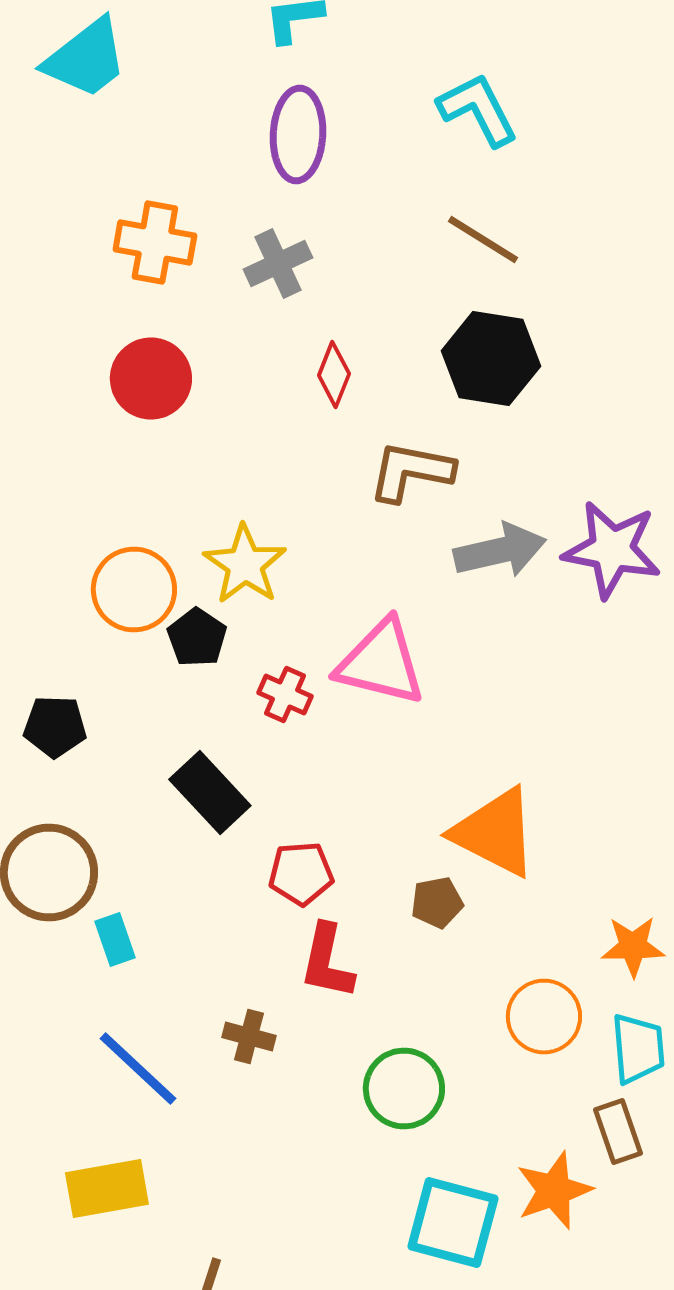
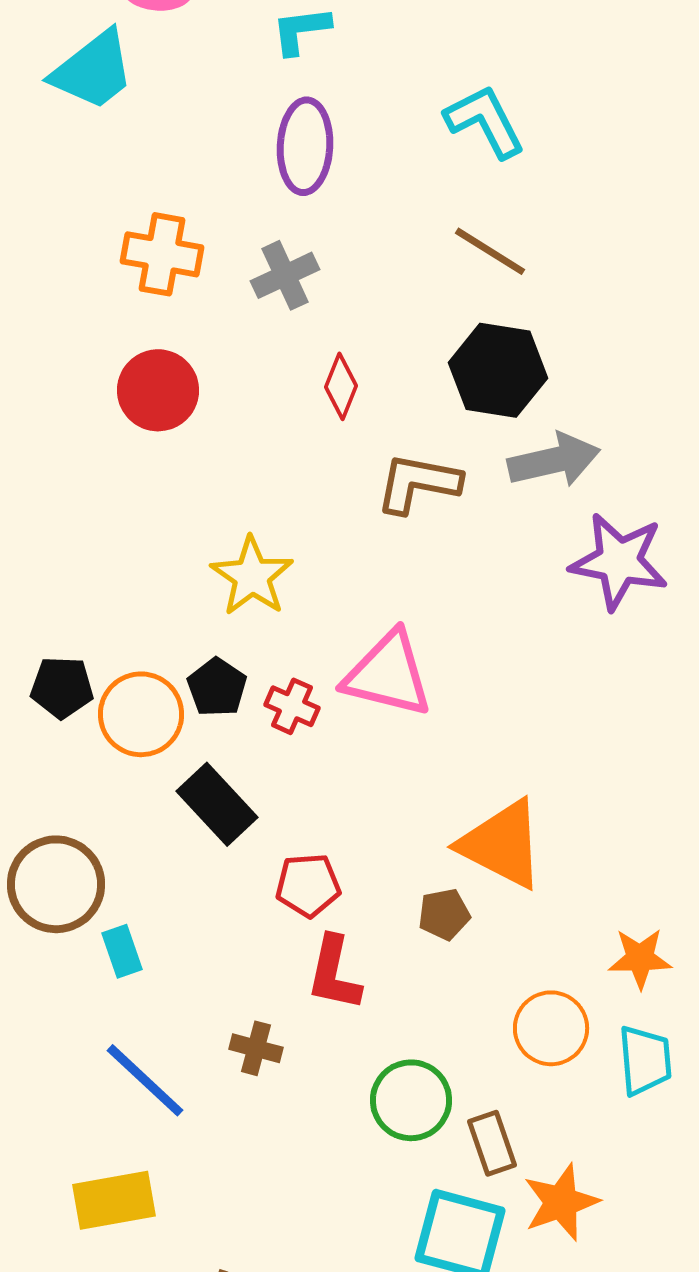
gray arrow: (500, 550) -> (554, 460), moved
orange circle: (134, 590) -> (141, 714), moved
black pentagon: (197, 638) -> (217, 687), moved
black pentagon: (55, 726) -> (62, 687), moved
brown rectangle: (618, 1132) -> (492, 1143), moved

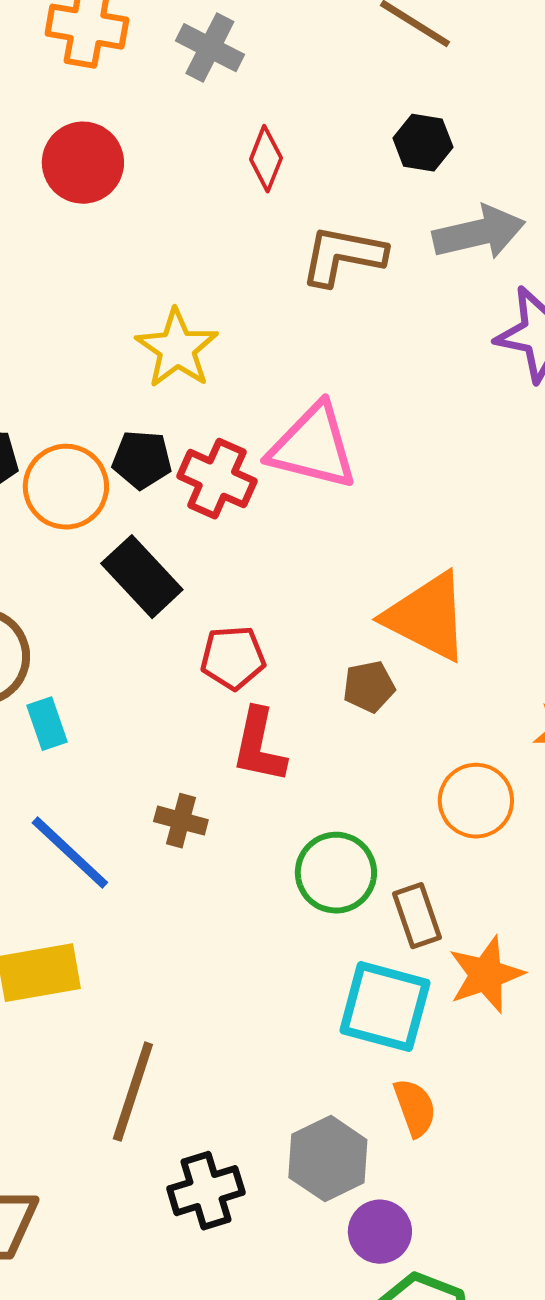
gray cross: (285, 275) -> (210, 48), turned -38
black hexagon: (498, 370) -> (423, 143), size x0.6
black pentagon: (217, 687) -> (142, 460), turned -30
red cross: (292, 706) -> (217, 479), size x1.4

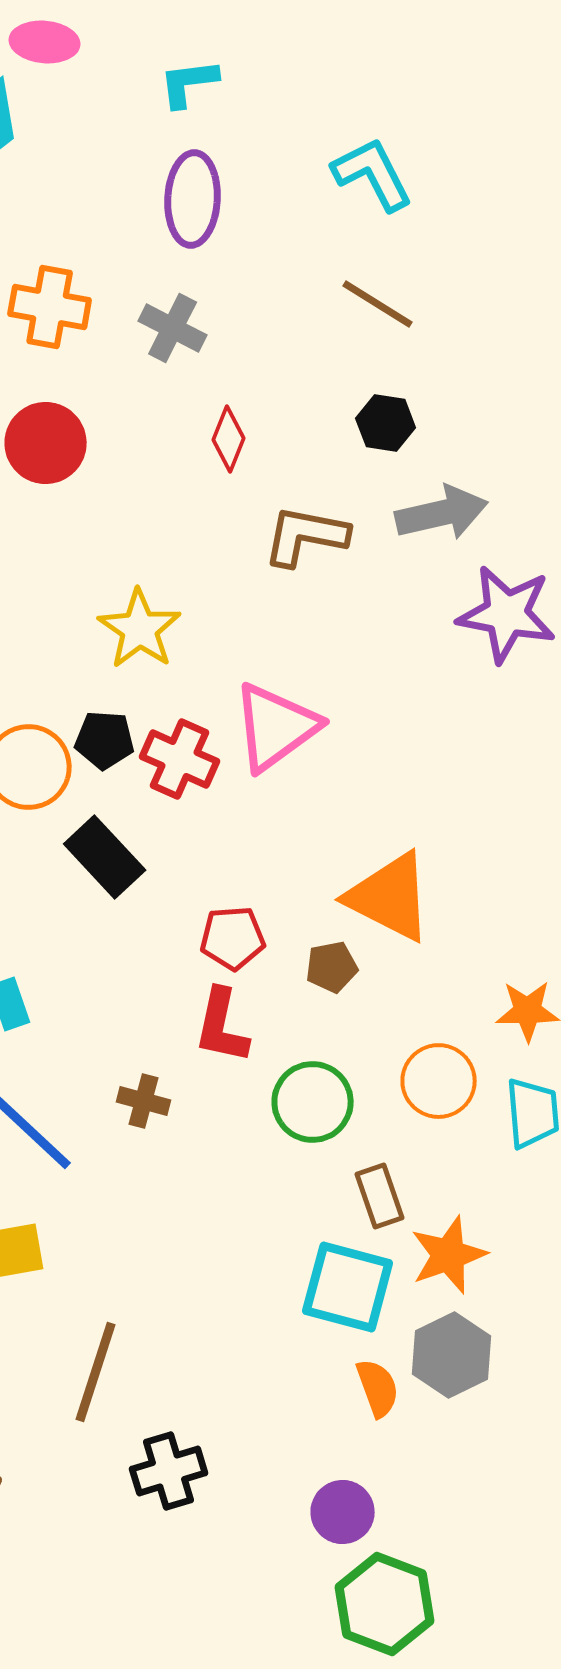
pink triangle: (313, 447) -> (276, 727), turned -50
red pentagon: (233, 658) -> (233, 938), moved
green circle: (336, 873) -> (313, 1102), moved
gray hexagon: (328, 1159) -> (452, 1355), moved

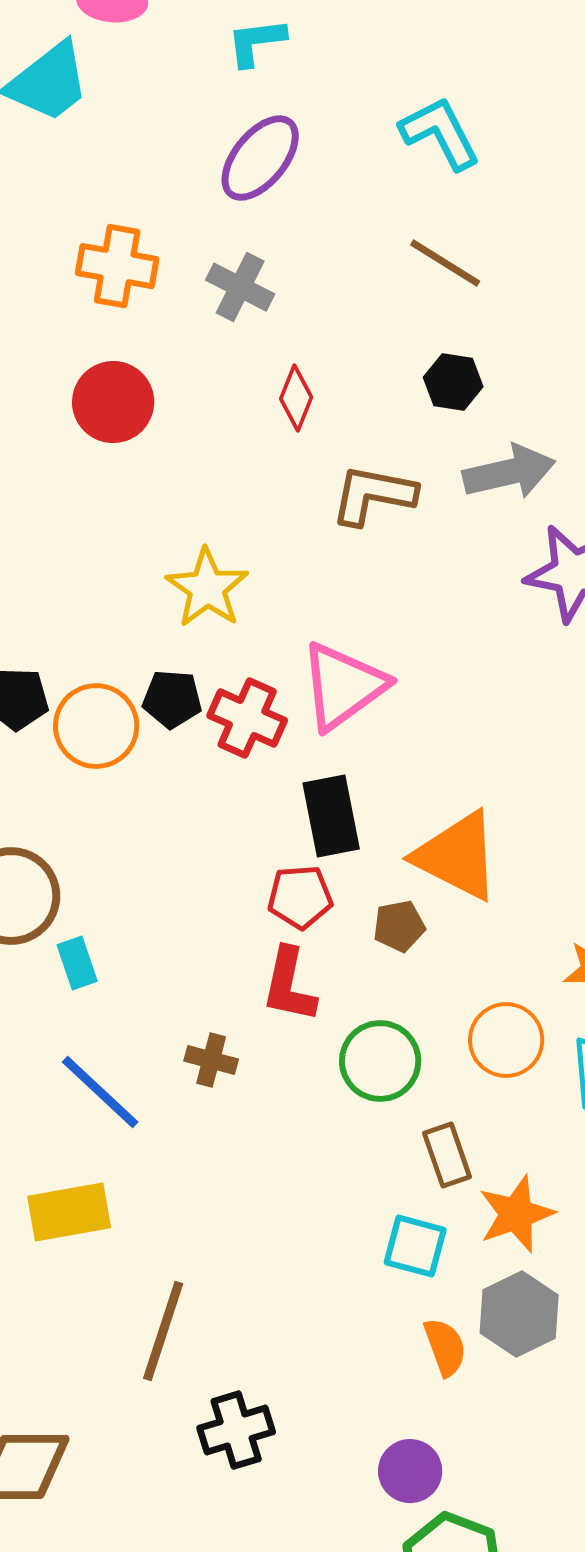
purple ellipse: (193, 199) -> (260, 158), turned 36
black rectangle: (105, 857) -> (331, 816), moved, turned 32
cyan square: (348, 1287) -> (415, 1246), size x0.7

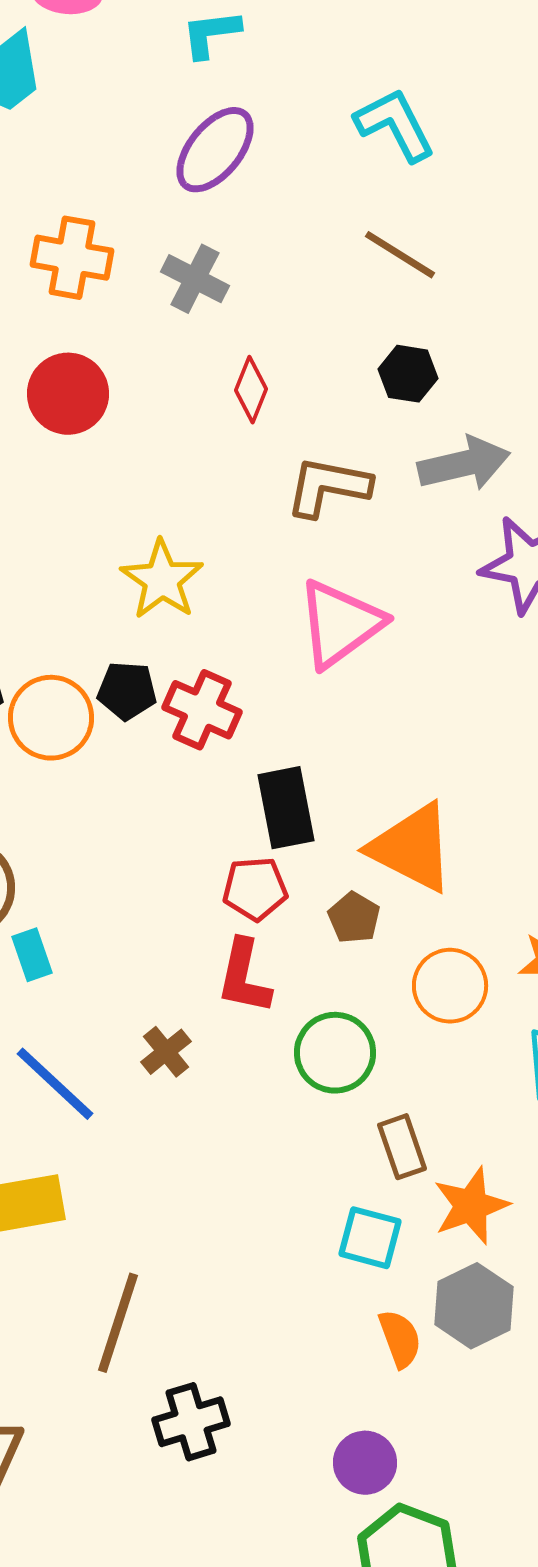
pink triangle: (343, 686) -> (340, 624), moved
brown pentagon: (399, 926) -> (354, 918), turned -30
orange circle: (506, 1040) -> (450, 986), moved
brown cross: (211, 1060) -> (166, 1052), turned 36

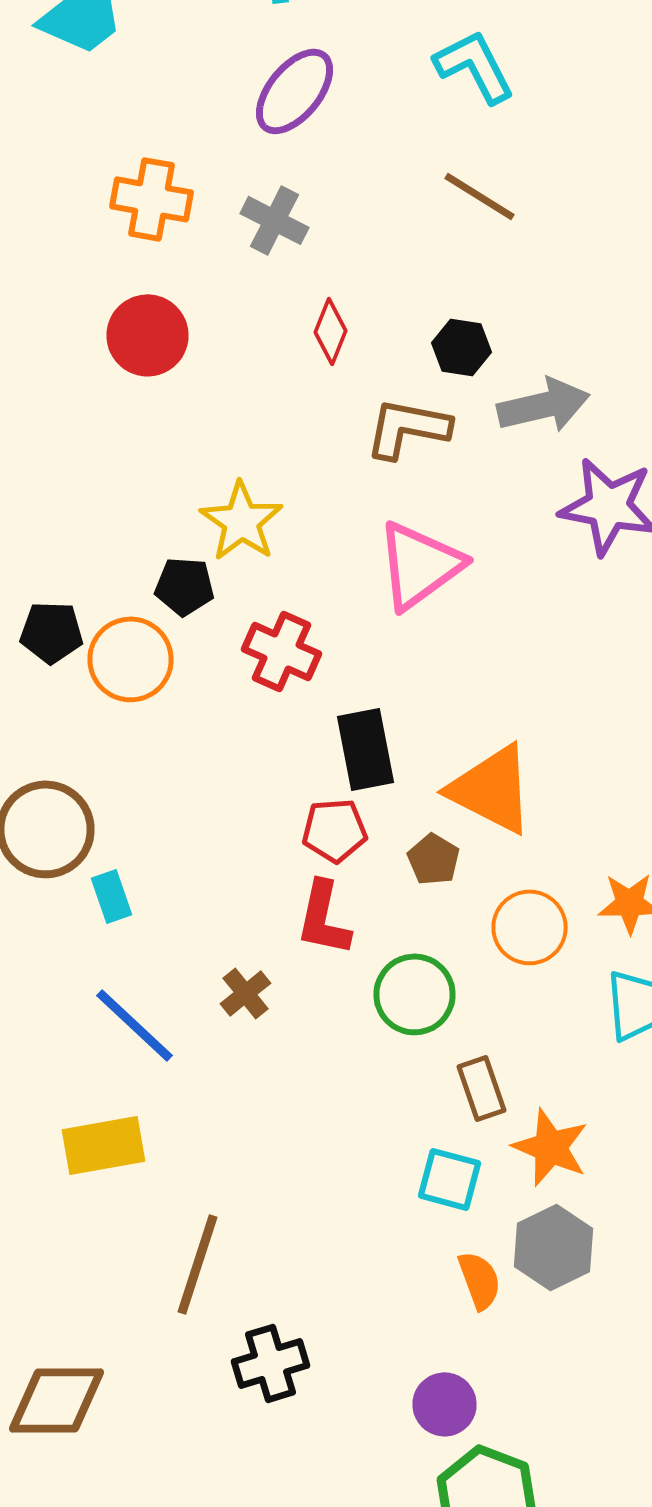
black hexagon: (408, 374) -> (462, 347), moved
black pentagon: (127, 691) -> (184, 586), moved
orange star: (471, 1206) -> (550, 1147), turned -30

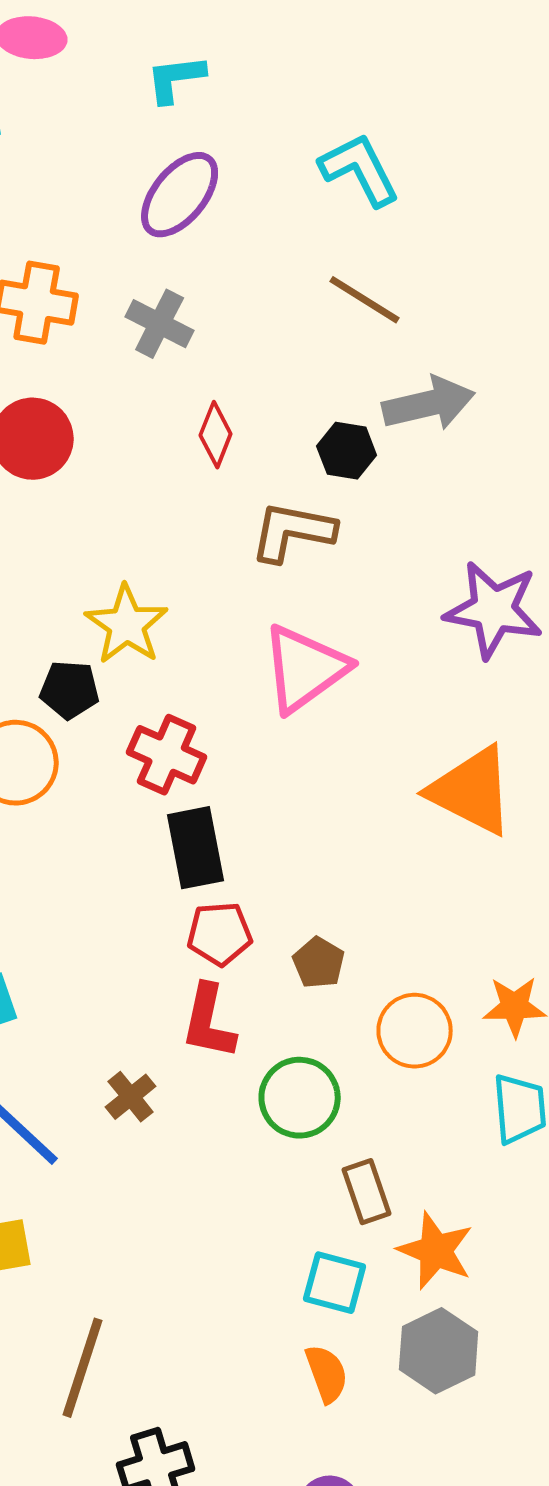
gray arrow: (544, 405) -> (429, 404), moved
black rectangle: (366, 749) -> (196, 848), moved
orange triangle: (492, 789) -> (472, 791), moved
orange semicircle: (480, 1280) -> (327, 1374), moved

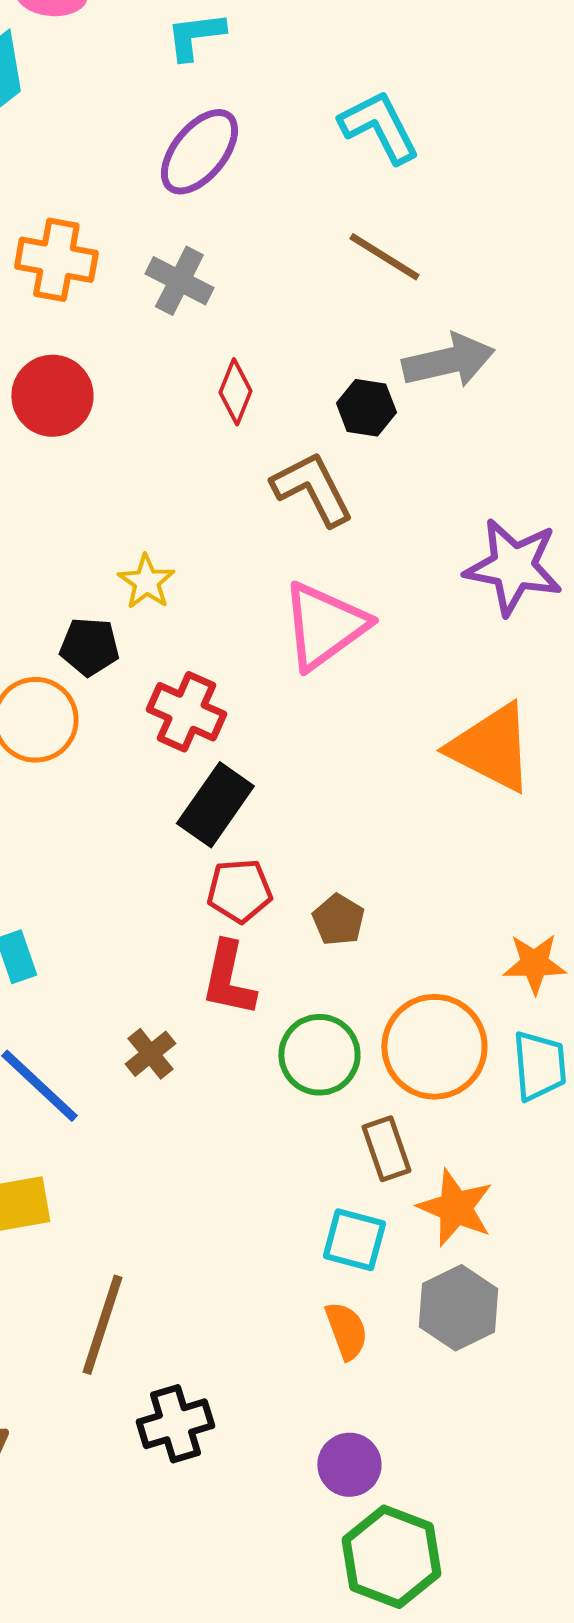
brown L-shape: (293, 532) -> (312, 489), turned 52
yellow star: (127, 625) -> (146, 582), size x0.7
black rectangle: (196, 848) -> (215, 805), turned 46
orange circle: (415, 1031) -> (434, 1047), moved, size x1.4

